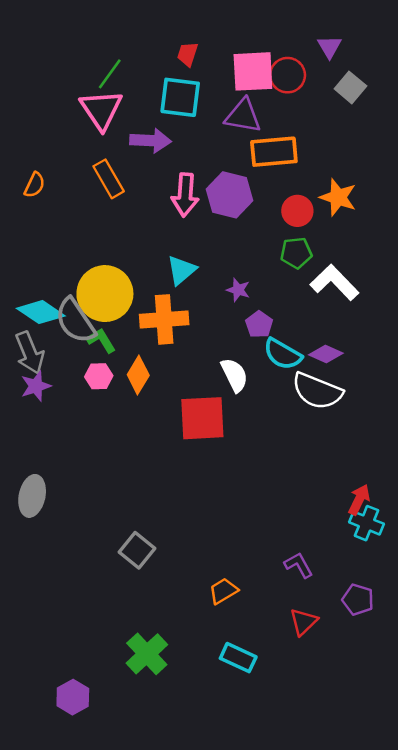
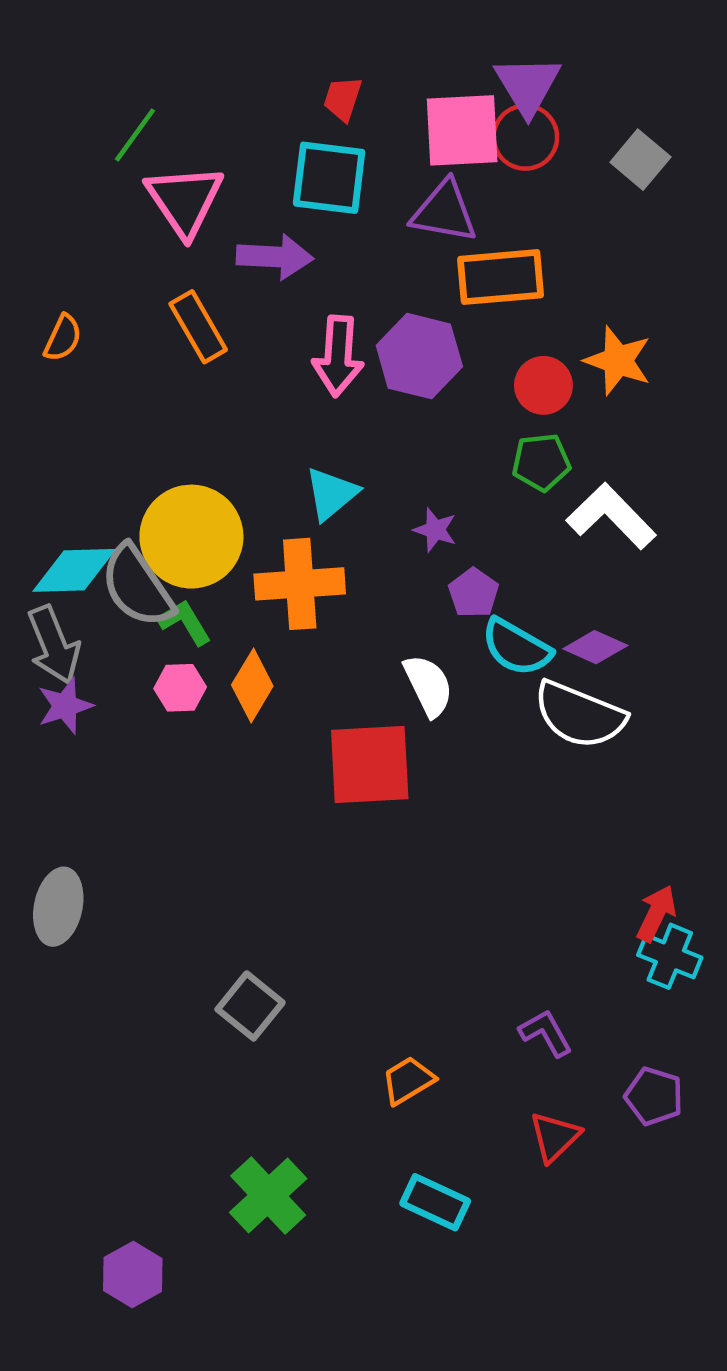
purple triangle: (329, 47) -> (528, 85), moved, size x1.5
green line: (110, 74) -> (135, 135), moved
cyan diamond: (41, 312) -> (74, 570), turned -36

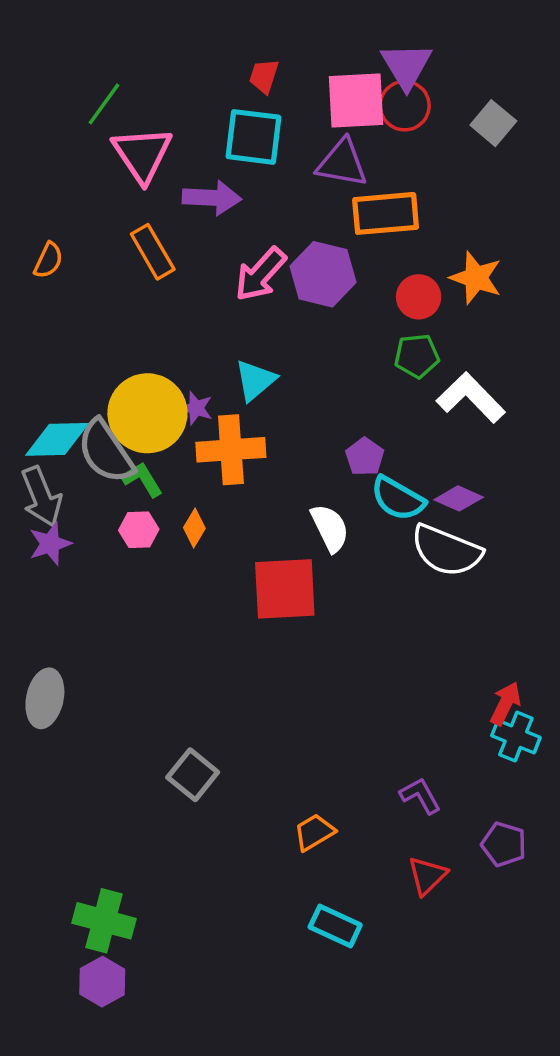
pink arrow: (338, 356) -> (260, 274), turned 38
purple star: (435, 530) -> (196, 408), moved
orange diamond: (252, 686) -> (194, 528), size x0.7
green cross: (268, 1195) -> (104, 921), moved, turned -32

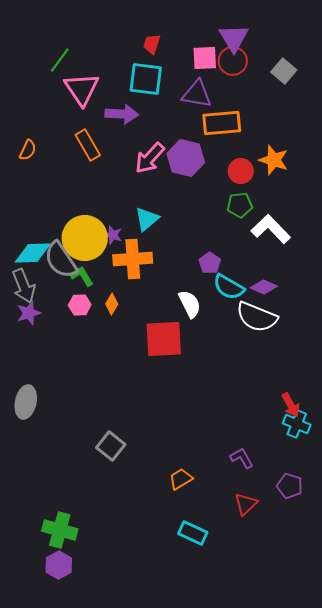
pink square: (356, 100) -> (205, 58), size x0.7
red arrow: (505, 704) -> (291, 405), turned 125

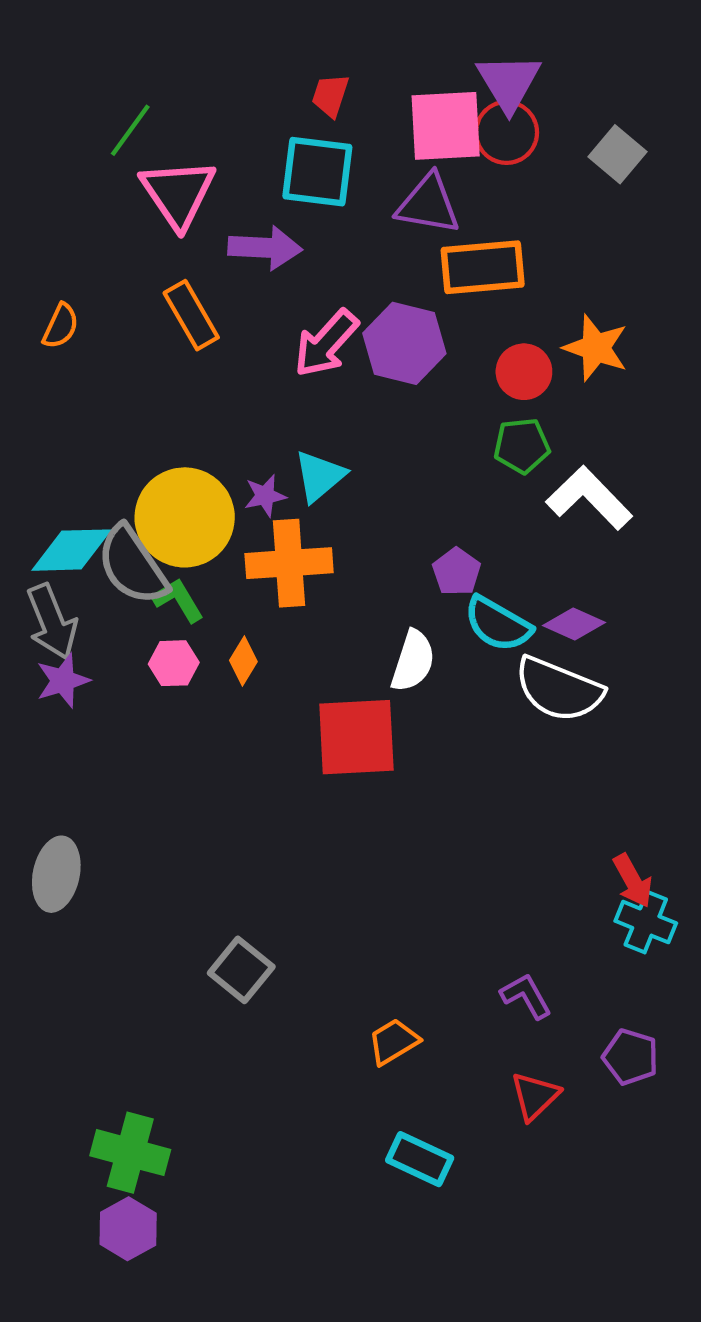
pink square: (205, 58) -> (446, 126), size x1.4
purple star: (113, 235) -> (265, 496), moved, turned -30
white semicircle: (190, 304) -> (413, 661), turned 44

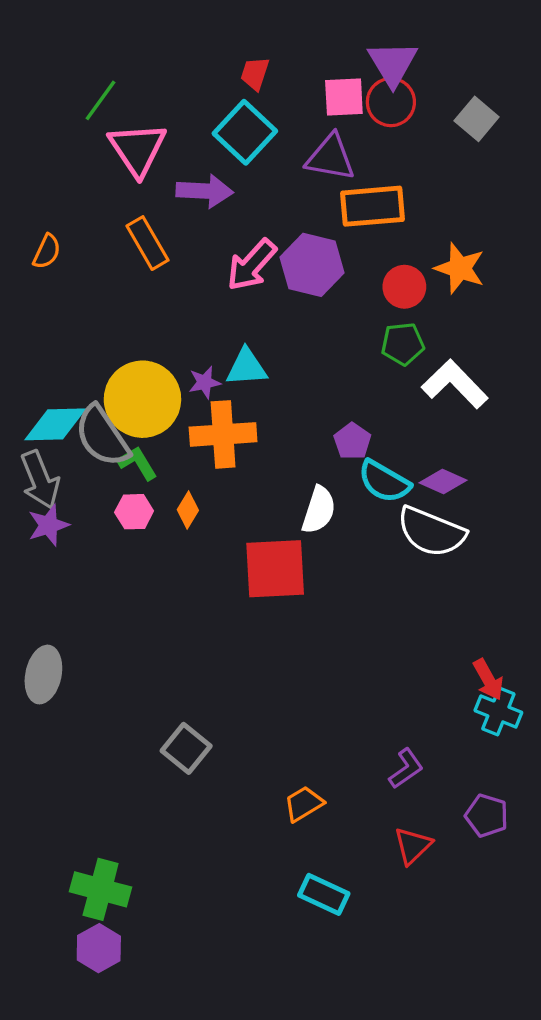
pink square: (446, 126) -> (344, 97), size x0.7
cyan square: (317, 172) -> (245, 132), turned 36
cyan triangle: (319, 476) -> (247, 367), turned 36
purple L-shape: (526, 996) -> (406, 769), turned 84

